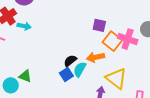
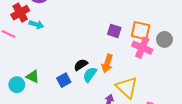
orange square: (112, 41) -> (141, 31), moved, turned -30
orange arrow: (95, 57) -> (107, 63), turned -66
blue square: (66, 75) -> (64, 80), moved

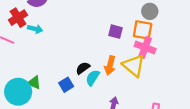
gray circle: (164, 39) -> (150, 11), moved
cyan circle: (17, 85) -> (18, 92), size x1.6
yellow triangle: (127, 87) -> (134, 66), moved

